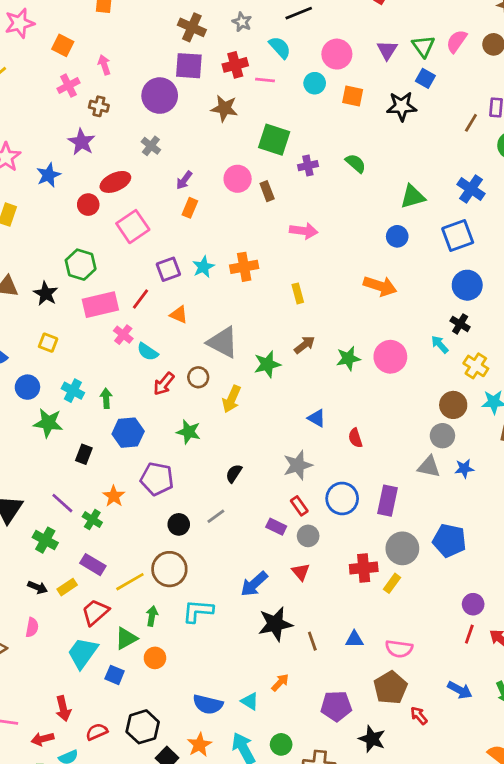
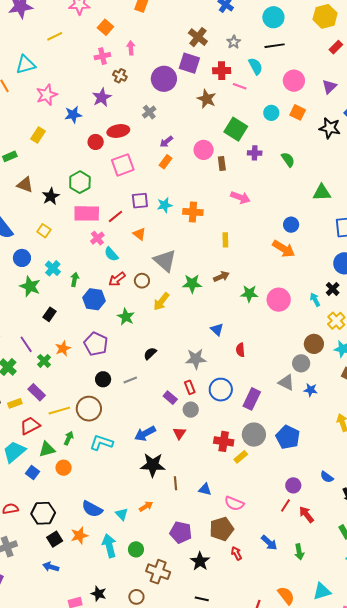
cyan circle: (315, 83) -> (271, 113), moved
blue circle: (397, 236) -> (291, 225), moved
blue hexagon: (128, 433) -> (94, 299), moved

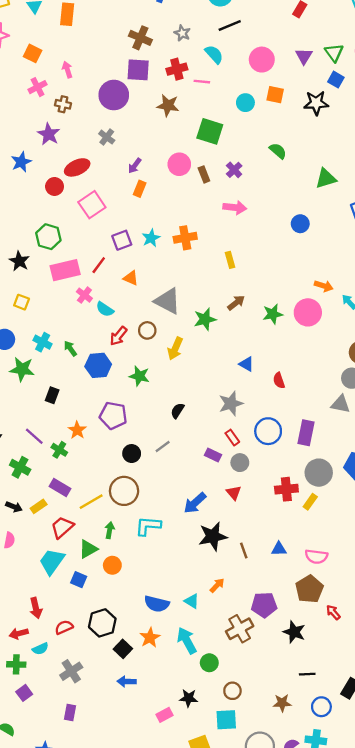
purple cross: (255, 153) -> (234, 170), moved, turned -32
orange arrow: (284, 249) -> (324, 286), moved, size x0.7
green arrow: (75, 279) -> (70, 348), turned -32
green circle: (136, 549) -> (209, 663), moved
brown cross: (158, 572) -> (240, 629), moved, turned -35

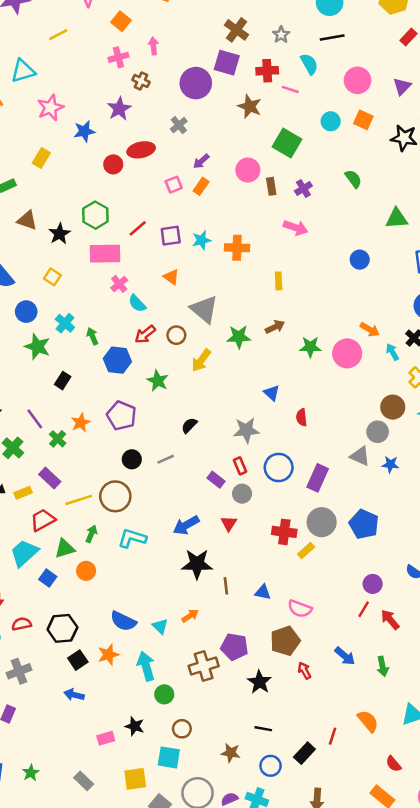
pink square: (92, 205) -> (174, 185), moved, size x0.6
red line: (99, 265) -> (138, 228), moved

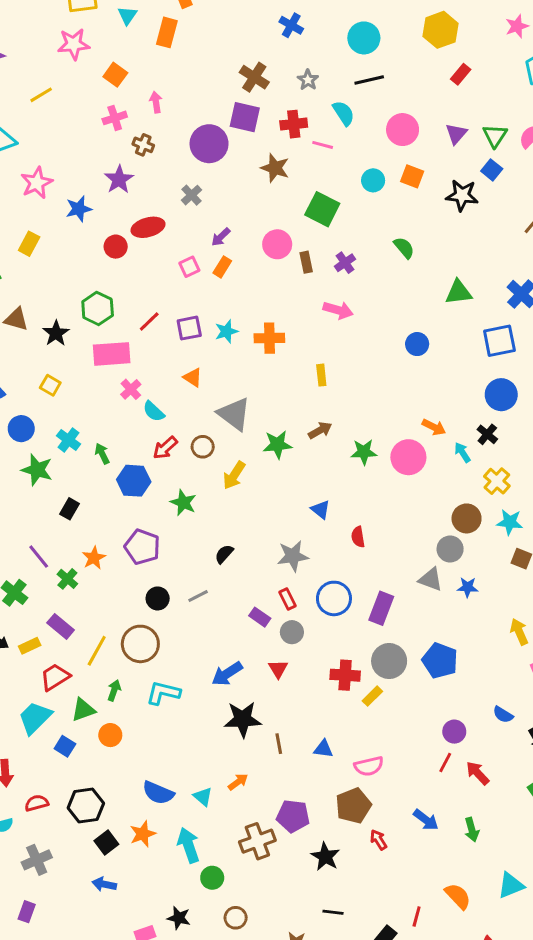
yellow line: (79, 500) -> (97, 651), turned -40
pink semicircle: (300, 609) -> (369, 766), turned -30

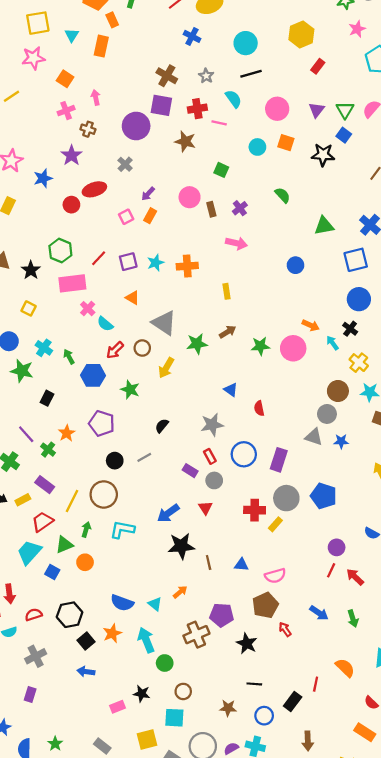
green square: (322, 209) -> (221, 170), size x0.6

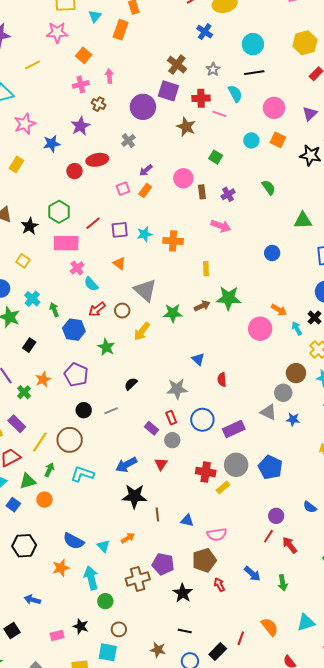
green star: (260, 346) -> (229, 298), moved, size x1.4
purple rectangle: (279, 460) -> (234, 429), turned 40
black square: (86, 641) -> (12, 631), moved

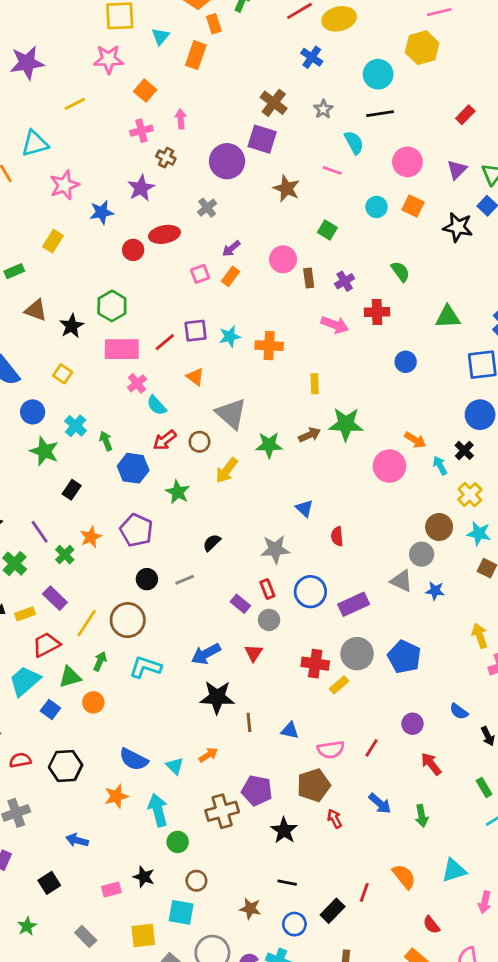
yellow hexagon: (305, 43) -> (422, 48), moved
red cross: (201, 98) -> (377, 312), moved
red line: (93, 223) -> (165, 342), moved
red line: (268, 536) -> (372, 748), moved

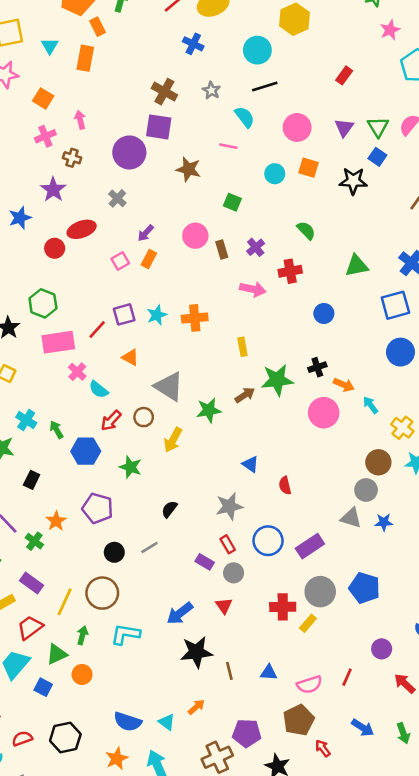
black cross: (464, 450) -> (317, 367), moved, turned 36

